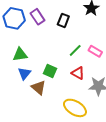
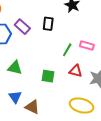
green triangle: (20, 55) -> (15, 68), turned 35
blue triangle: (24, 73) -> (15, 97), moved
brown triangle: (39, 88) -> (32, 107), moved

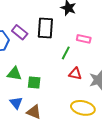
black rectangle: (48, 24) -> (45, 28), size x1.5
pink rectangle: (87, 46) -> (84, 39), moved
green square: (48, 76) -> (34, 83), moved

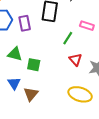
purple rectangle: (20, 32) -> (25, 23), moved, turned 35
red triangle: (75, 74) -> (75, 60), turned 32
brown triangle: (34, 112) -> (31, 94), turned 42

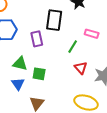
purple rectangle: (25, 23) -> (37, 39), moved
blue triangle: (14, 83) -> (18, 84), moved

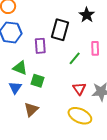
pink rectangle: (92, 34) -> (95, 48), turned 64
red triangle: (81, 68) -> (79, 89), moved

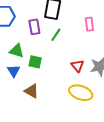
green line: (75, 58) -> (56, 35), moved
brown triangle: (31, 109) -> (32, 91), turned -42

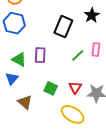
purple rectangle: (34, 27) -> (40, 55), moved
green line: (56, 35) -> (78, 55), moved
green square: (35, 62) -> (51, 88), moved

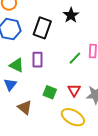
black star: (92, 15) -> (71, 15), moved
black rectangle: (63, 27) -> (42, 28), moved

